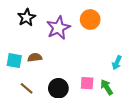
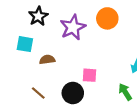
cyan square: (14, 61) -> (25, 44), moved
pink square: (87, 83) -> (89, 75), moved

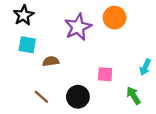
black star: (38, 16) -> (24, 15), moved
pink square: (89, 75) -> (105, 74), moved

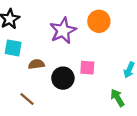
pink square: (105, 74) -> (87, 68), moved
black circle: (78, 97) -> (63, 78), moved

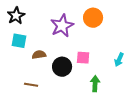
green arrow: (117, 98) -> (95, 84), moved, turned 35
brown line: (27, 99) -> (31, 85), turned -32

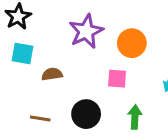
orange circle: (93, 18) -> (132, 43), moved
black circle: (62, 67) -> (86, 114), moved

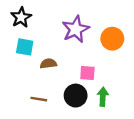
pink square: (117, 79) -> (87, 73), moved
green arrow: (135, 117) -> (103, 97), moved

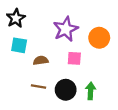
pink square: (87, 73) -> (74, 58), moved
brown line: (39, 99) -> (39, 87), moved

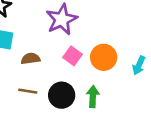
orange circle: (99, 38) -> (104, 57), moved
pink square: (74, 58) -> (72, 56), turned 32

